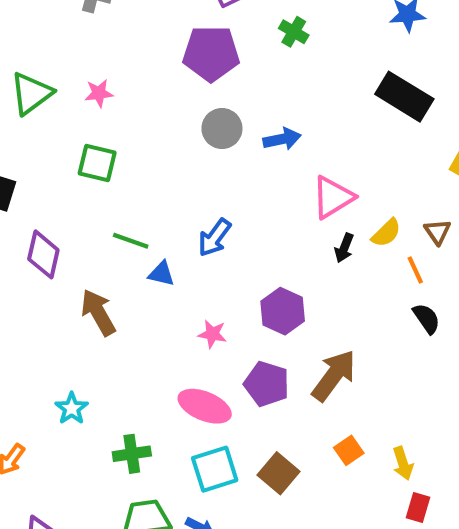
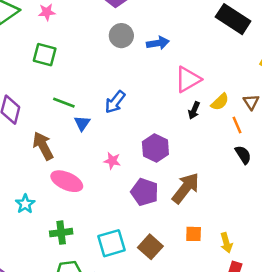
blue triangle: (161, 274) -> (82, 123), turned 49
pink ellipse: (205, 406) -> (67, 181), moved
orange square: (349, 450) -> (194, 234), turned 35

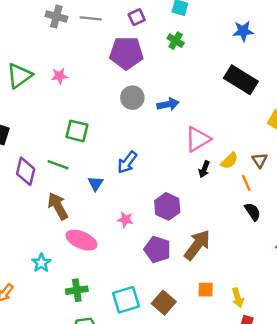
green square: (45, 55) -> (77, 131), moved
green line: (64, 103) -> (58, 165), moved

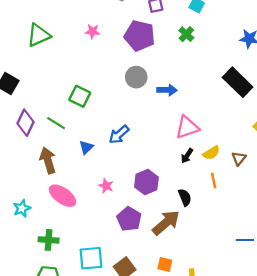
pink star: (59, 76) -> (93, 31), moved
orange line: (246, 183) -> (214, 180), moved
black semicircle: (253, 212) -> (185, 197), moved

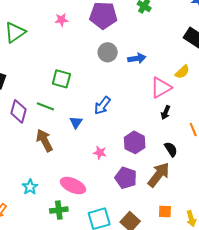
yellow semicircle: (211, 153) -> (182, 72), moved
pink ellipse: (63, 196) -> (73, 186), moved

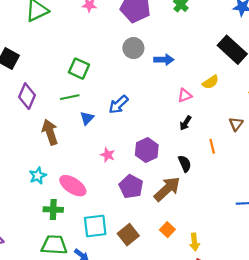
pink triangle: (161, 88) -> (185, 95), size x0.6
green line: (45, 106) -> (70, 97), moved, turned -42
cyan star: (30, 187) -> (38, 176), moved
orange square: (165, 212) -> (167, 230), turned 32

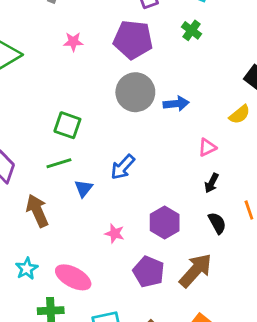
gray circle: (133, 48) -> (135, 92), size x1.4
yellow semicircle: (211, 82) -> (240, 114), moved
black semicircle: (185, 164) -> (217, 223), moved

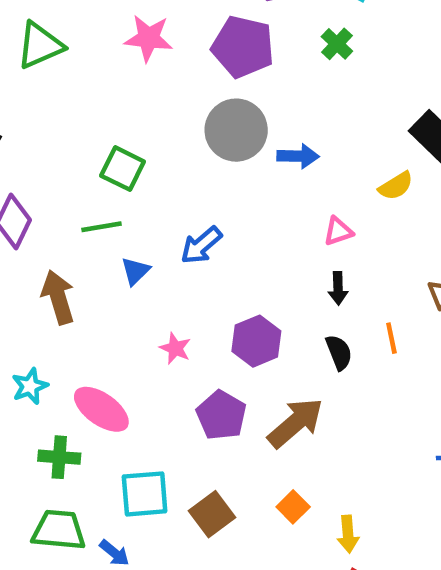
pink star: (73, 42) -> (148, 38), size x1.5
black arrow: (212, 183) -> (338, 288), turned -36

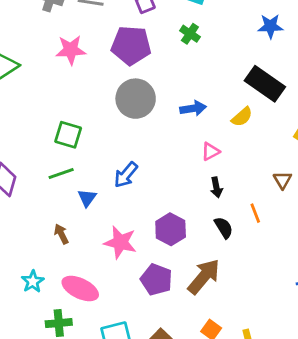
blue arrow: (298, 156) -> (193, 108), moved
brown arrow: (58, 297) -> (61, 234), moved, size x0.6
pink star: (175, 348) -> (120, 242), size x1.6

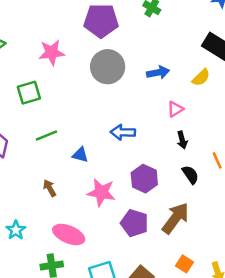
pink star: (71, 50) -> (52, 52), moved
green square: (68, 135) -> (29, 93), moved, turned -30
blue arrow: (126, 175) -> (123, 132), moved, turned 55
blue triangle: (87, 198) -> (80, 155), moved, turned -48
cyan star: (33, 281) -> (16, 230), moved

